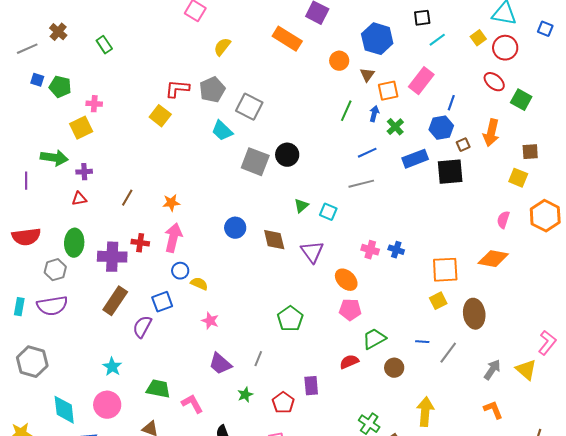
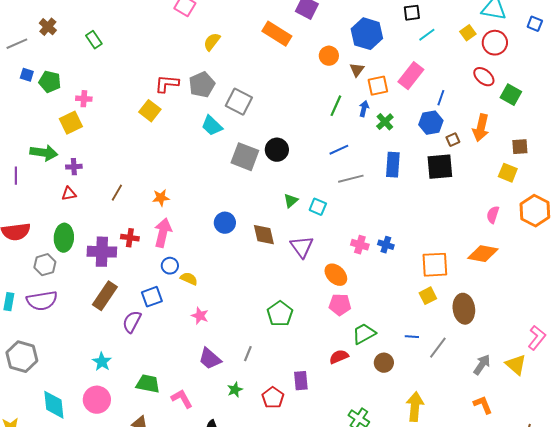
blue line: (367, 153) -> (339, 150), moved
blue rectangle: (415, 159) -> (393, 165), moved, turned -65

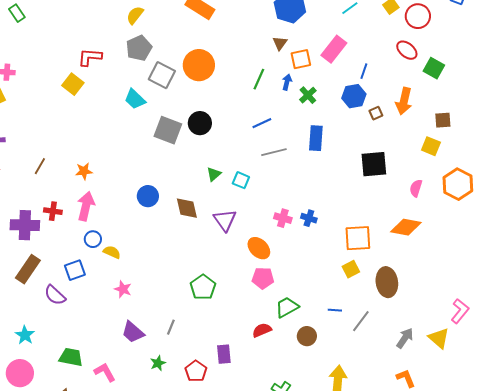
orange circle: (329, 56) -> (199, 65), moved, size x1.6
gray pentagon: (202, 85) -> (139, 48), moved
black square: (440, 167) -> (374, 164), moved
purple semicircle: (132, 322) -> (55, 295), turned -75

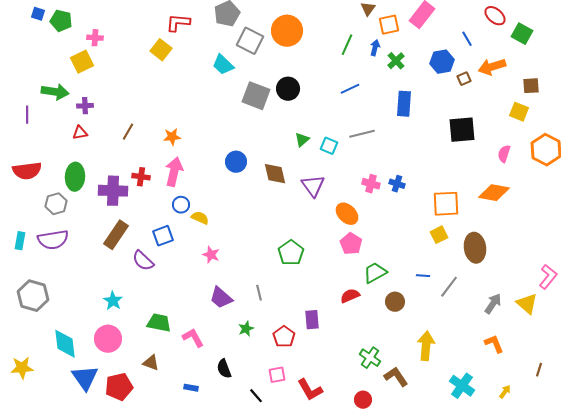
blue line: (364, 71) -> (467, 39), moved, turned -49
orange arrow: (404, 101) -> (492, 67), turned 60
gray line: (274, 152) -> (362, 134), moved
pink pentagon: (263, 278) -> (351, 244), turned 30
gray line: (171, 327) -> (259, 293), turned -35

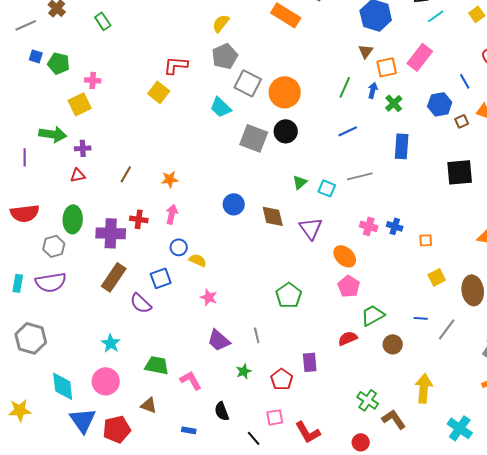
orange circle: (287, 31) -> (285, 92), moved
pink arrow: (174, 172) -> (172, 214), size x0.7
orange square: (446, 204) -> (426, 240), moved, size x0.5

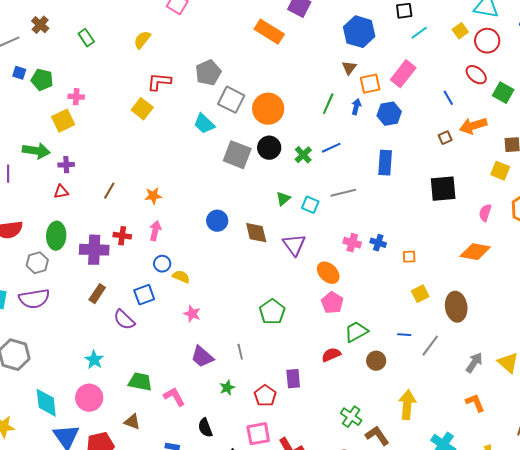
yellow semicircle: (221, 23) -> (142, 40), moved
green cross: (394, 103) -> (303, 155), moved
blue hexagon: (440, 104) -> (389, 114), moved
brown rectangle: (114, 277) -> (97, 294), size x0.7
pink square: (275, 417) -> (258, 434), size x1.4

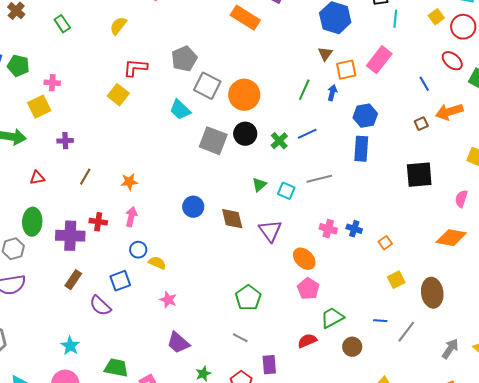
cyan line: (419, 33) -> (395, 19), turned -48
blue hexagon: (389, 114) -> (365, 116), moved
purple cross: (66, 165) -> (65, 141), moved
orange square: (409, 257) -> (385, 243), turned -32
gray line: (240, 352) -> (240, 338), moved, turned -49

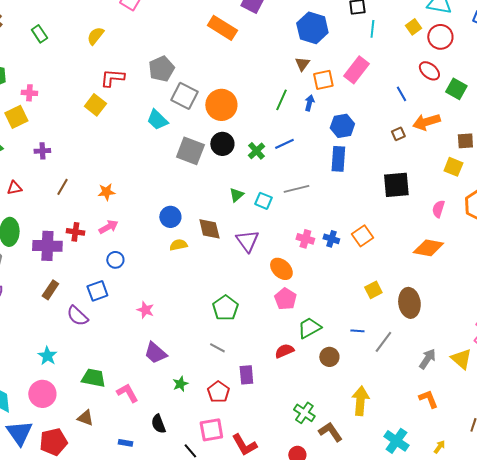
pink arrow: (131, 217) -> (108, 227), turned 48
orange square: (385, 243) -> (362, 236), moved, size x1.5
yellow semicircle: (157, 263) -> (178, 245), moved, turned -36

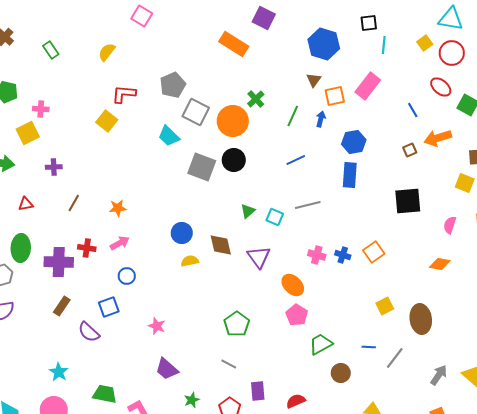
green cross: (256, 151) -> (256, 99), moved
orange diamond: (428, 248) -> (440, 264), size x0.7
red semicircle: (284, 351) -> (296, 401), moved

